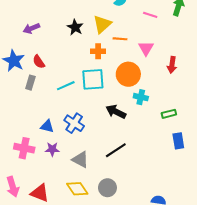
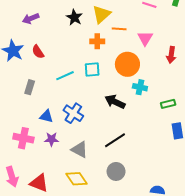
cyan square: (93, 79) -> (92, 69), size x0.7
gray rectangle: (30, 83) -> (30, 87), moved
gray circle: (107, 188) -> (116, 171), moved

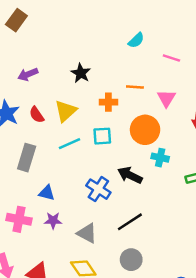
yellow triangle: (101, 14) -> (66, 111), moved
gray rectangle: (30, 87) -> (27, 158), size x1.5
blue cross: (73, 113) -> (98, 189), moved

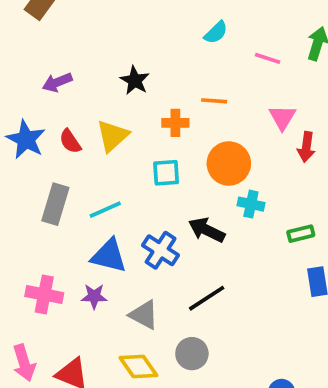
pink triangle: (166, 98) -> (282, 117), moved
cyan line: (69, 144) -> (105, 210), moved
blue triangle: (47, 193) -> (109, 256), moved, size x1.5
gray circle: (131, 260) -> (192, 354), moved

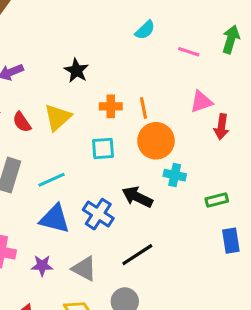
orange line: (214, 101) -> (144, 108), moved, turned 75
pink triangle: (282, 117) -> (201, 102), turned 40
purple star: (94, 296) -> (42, 266), moved

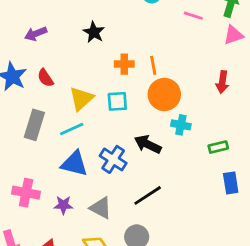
pink triangle: (201, 102) -> (233, 35), moved
yellow triangle: (58, 117) -> (81, 99), moved

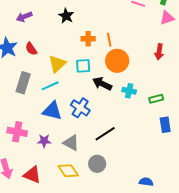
cyan cross: (181, 125) -> (129, 91), moved
black arrow: (148, 144) -> (102, 84), moved

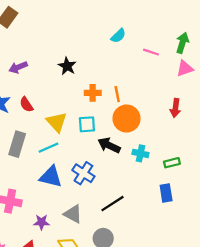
yellow triangle: (57, 64) -> (57, 122), turned -30
blue rectangle: (165, 125) -> (166, 193), moved
purple star: (44, 141) -> (41, 222), moved

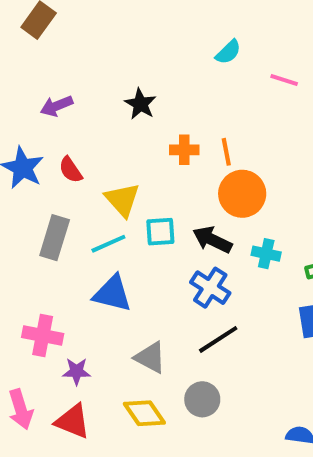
cyan square: (87, 124) -> (160, 232), moved
blue cross: (83, 173) -> (210, 288), moved
purple star: (41, 222) -> (77, 371), moved

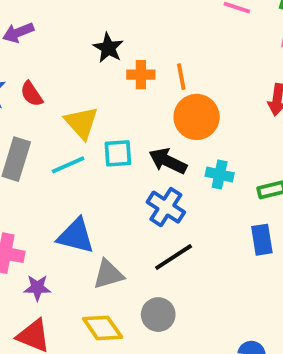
black star: (140, 104) -> (108, 48), moved
blue triangle: (112, 294) -> (76, 236), moved
gray triangle: (150, 357) -> (108, 274), turned -44

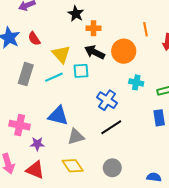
orange line: (181, 77) -> (146, 29), moved
black arrow: (168, 161) -> (95, 52), moved
gray circle: (158, 315) -> (112, 168), moved

